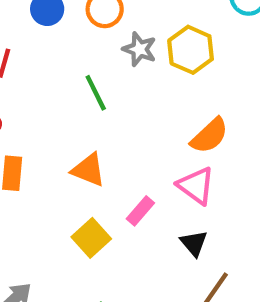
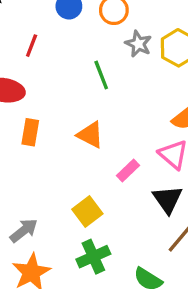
yellow square: (91, 238) -> (87, 212), moved
black triangle: (194, 243) -> (168, 199), size x1.4

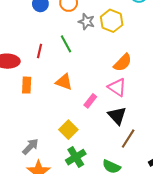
red line: (32, 46) -> (39, 51), moved

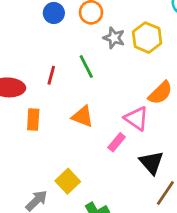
pink triangle: (117, 87) -> (136, 118), moved
yellow square: (68, 130) -> (68, 181), moved

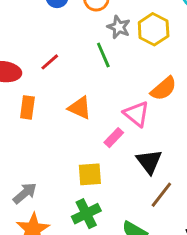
green line: (86, 67) -> (103, 55), moved
red line: (51, 75) -> (50, 62), turned 30
yellow square: (68, 181) -> (90, 174), moved, turned 35

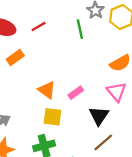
orange rectangle: (27, 107) -> (15, 57), turned 36
orange triangle: (80, 108) -> (47, 90), moved
pink triangle: (136, 114) -> (116, 92), moved

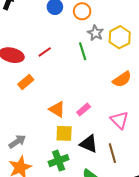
pink triangle: (116, 92) -> (119, 120), moved
black triangle: (99, 116) -> (89, 144), moved, turned -36
brown line: (103, 142) -> (112, 153), turned -60

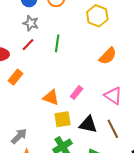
gray star: (96, 33) -> (31, 23), moved
green line: (83, 51) -> (57, 43), moved, turned 36

